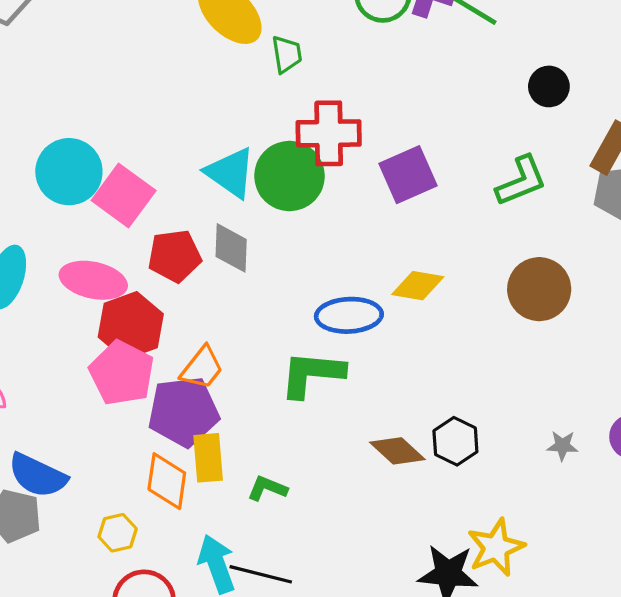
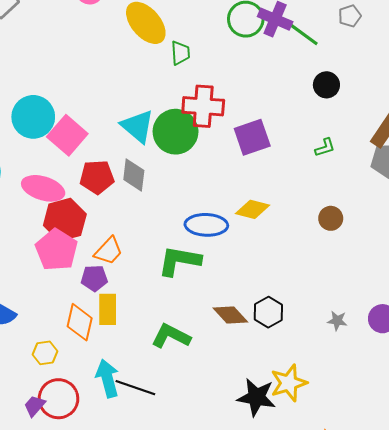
black circle: (549, 86) -> (326, 85), moved
green L-shape: (521, 181) -> (325, 147), size x0.6
brown circle: (539, 289) -> (331, 218), size x0.6
purple pentagon: (184, 412) -> (94, 278), size x0.6
green L-shape: (267, 488) -> (171, 336), moved, size x1.5

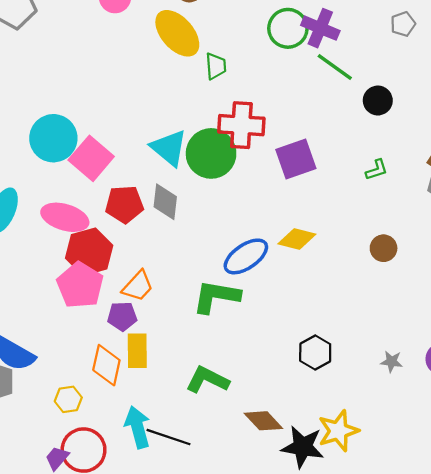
green line: (302, 33) -> (335, 67), moved
blue ellipse: (206, 225) -> (246, 256), turned -36
brown diamond: (230, 315) -> (263, 421), moved

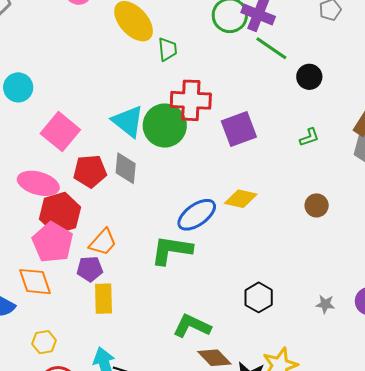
cyan circle: (53, 138) -> (18, 87), moved, size x0.7
orange diamond: (106, 365) -> (35, 282), moved, turned -30
green L-shape: (207, 380) -> (192, 326), moved

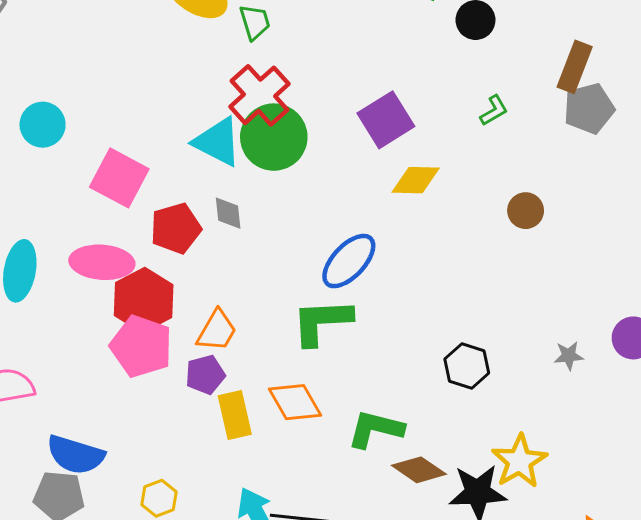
red cross: (191, 100) -> (259, 95), moved, turned -33
gray diamond: (126, 168) -> (228, 213), size x0.7
yellow diamond: (241, 199) -> (416, 180), moved
orange diamond: (35, 282) -> (295, 402), moved

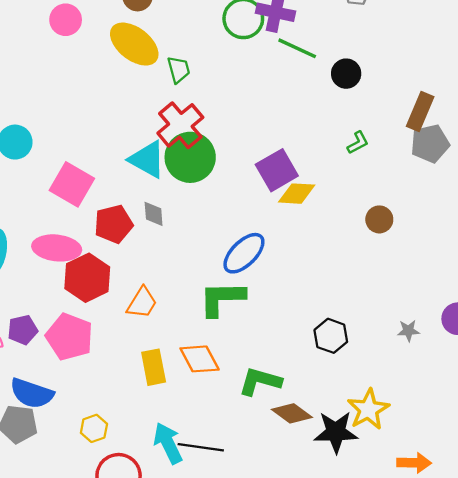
purple square: (386, 120) -> (277, 170), moved
pink pentagon: (141, 346) -> (69, 337), moved
purple pentagon: (205, 375) -> (23, 330), moved

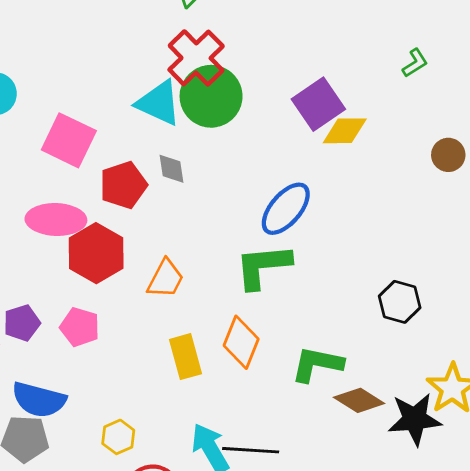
pink pentagon: (69, 337) -> (80, 327), size x0.7
orange diamond: (200, 359) -> (241, 342), turned 54

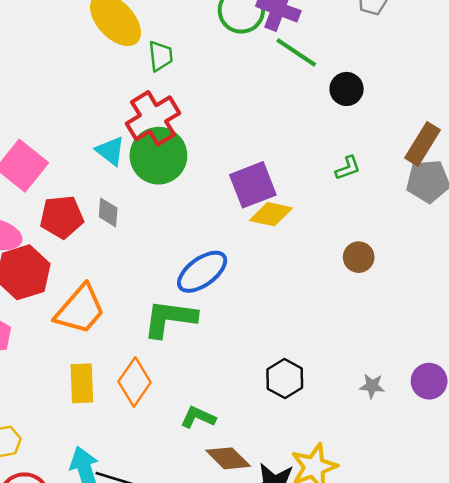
cyan triangle: (159, 103) -> (110, 151), size x0.7
orange trapezoid: (165, 279) -> (80, 309), size x1.4
green L-shape: (317, 364) -> (198, 417), size x0.7

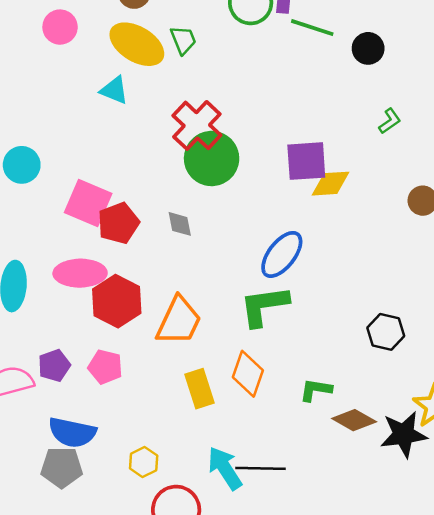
green trapezoid: (161, 56) -> (183, 40), moved
cyan triangle: (110, 151) -> (114, 90), moved
purple square: (253, 185) -> (306, 161), turned 33
red pentagon: (62, 217) -> (118, 223), moved

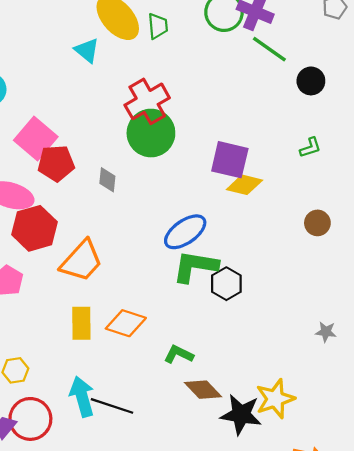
green L-shape: (264, 306) -> (195, 266), moved
black hexagon: (386, 332) -> (226, 284), moved
orange diamond: (248, 374) -> (126, 323), turned 72

